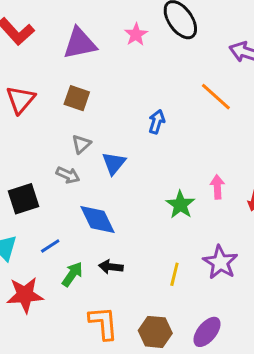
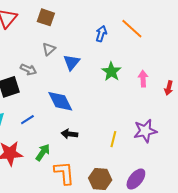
orange line: (216, 97) -> (132, 29), moved
gray arrow: (68, 175) -> (28, 69), moved
green star: (180, 205) -> (111, 72), moved
purple star: (220, 262) -> (145, 131), turned 30
green arrow: (72, 274) -> (43, 152), moved

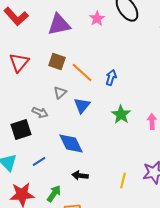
orange line: (132, 29) -> (82, 72), moved

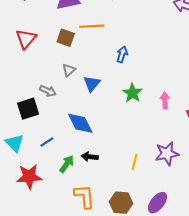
orange line: (82, 72) -> (92, 26), moved, turned -45
green arrow: (54, 193) -> (67, 164), moved

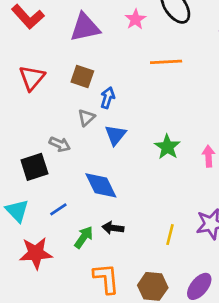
orange line: (92, 26) -> (166, 62), moved
blue arrow: (122, 54) -> (108, 98), moved

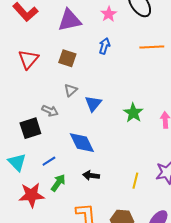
orange line: (166, 62) -> (152, 47), moved
blue arrow: (108, 98) -> (105, 46), moved
green arrow: (84, 237) -> (58, 183), moved

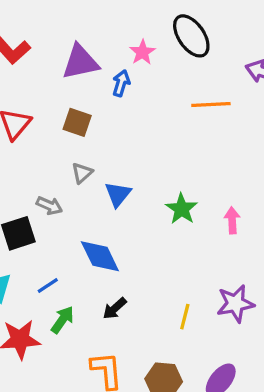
blue arrow: (105, 46) -> (121, 83), moved
black arrow: (91, 176) -> (115, 308), turned -49

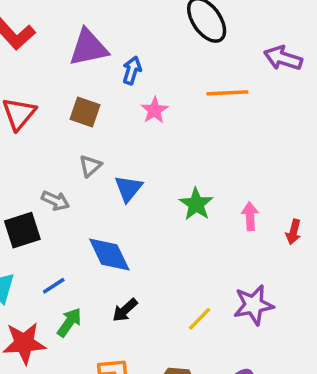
pink star: (142, 52) -> (154, 110), moved
yellow line: (185, 317) -> (200, 319), turned 30

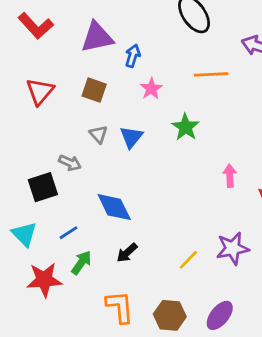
gray triangle: (90, 166) -> (98, 134), turned -30
blue triangle: (128, 188) -> (131, 137), moved
green star: (196, 204) -> (185, 127), moved

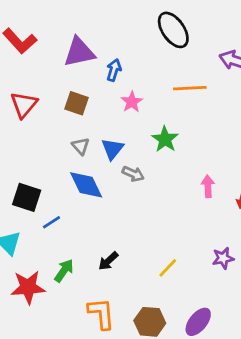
gray arrow: (70, 163) -> (133, 174), moved
black square: (43, 187) -> (27, 197), turned 36
blue diamond: (114, 207) -> (86, 185), moved
blue line: (68, 233) -> (52, 222), moved
purple star: (233, 248) -> (223, 258), moved, size x0.7

